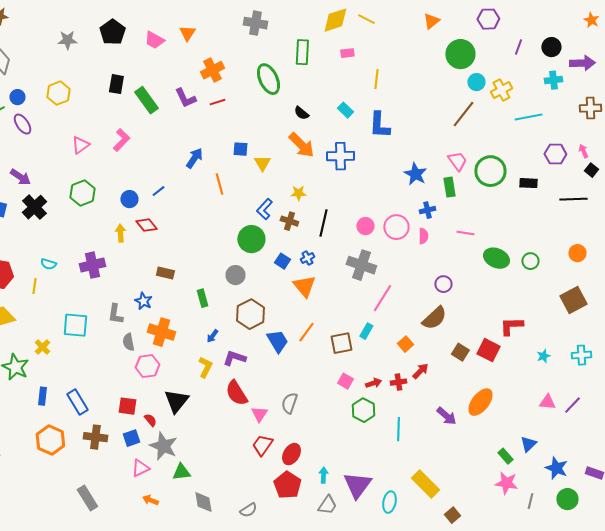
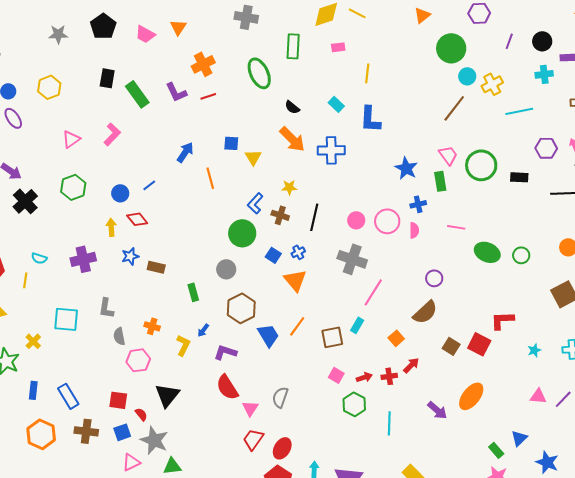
blue star: (143, 301) -> (130, 256), moved, turned 30
orange cross: (161, 332) -> (152, 326), size x0.6
yellow L-shape: (205, 367) -> (183, 345), moved

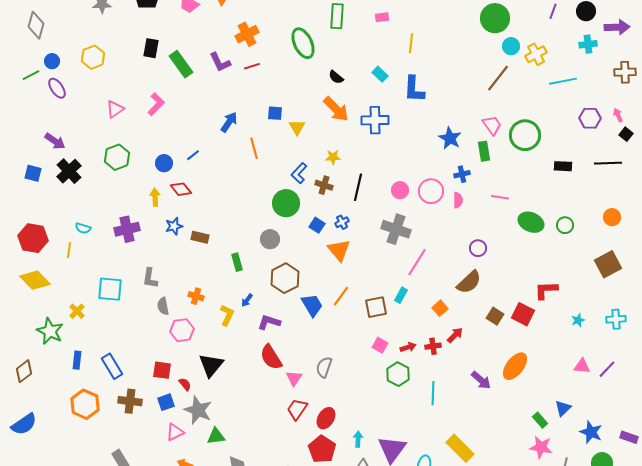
black rectangle: (519, 177) -> (563, 166), moved

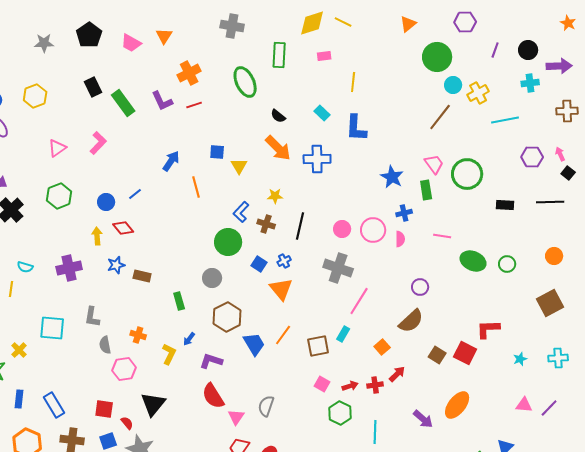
black rectangle: (151, 48) -> (93, 87), turned -36

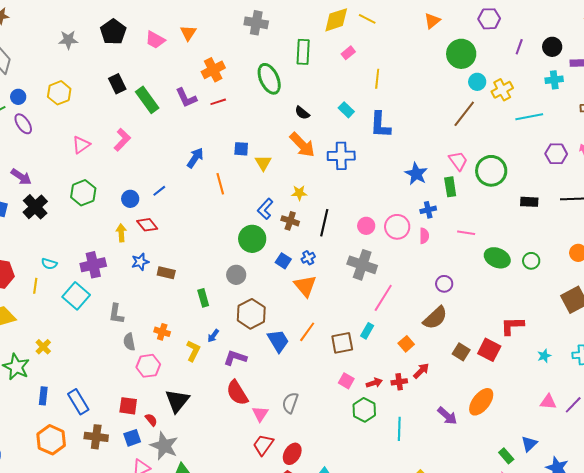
pink rectangle: (324, 56) -> (348, 53), turned -32
cyan square: (52, 328) -> (76, 296), moved, turned 36

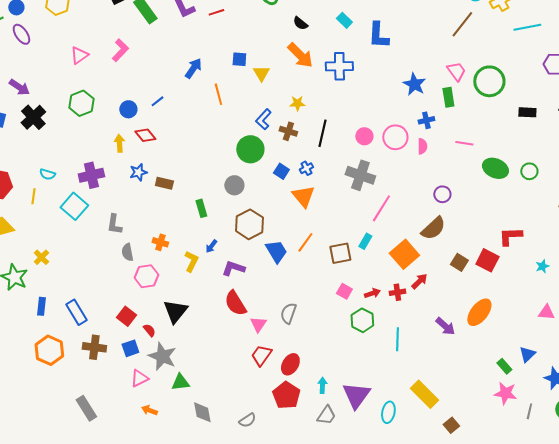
orange square: (406, 344) -> (404, 254), size x1.8
red square: (128, 406) -> (126, 316), turned 30

